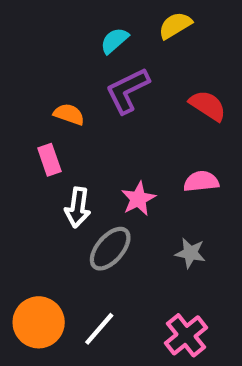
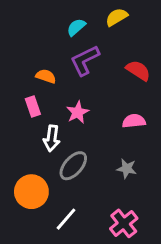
pink star: (138, 199) -> (78, 112), moved
orange circle: (39, 322) -> (31, 192), moved

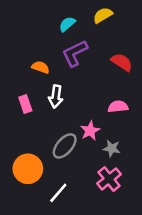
pink rectangle: (33, 107) -> (25, 104), moved
pink star: (78, 112) -> (90, 131), moved
white arrow: (52, 138) -> (56, 96), moved
pink cross: (124, 223) -> (109, 179), moved

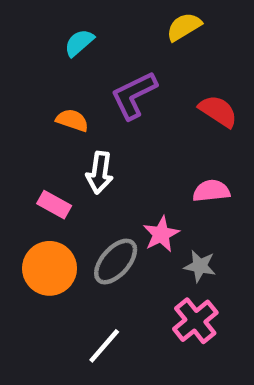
cyan semicircle: (67, 24) -> (79, 43), moved
pink rectangle: (25, 104) -> (54, 205), moved, turned -42
orange circle: (28, 169) -> (50, 268), moved

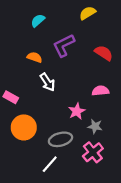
white arrow: (100, 173) -> (48, 82), turned -42
pink rectangle: (54, 205) -> (11, 97), moved
gray ellipse: (116, 262) -> (60, 139), moved, turned 35

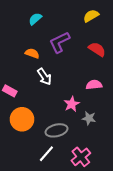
yellow semicircle: (87, 13) -> (91, 16), moved
pink cross: (93, 152) -> (81, 157), moved

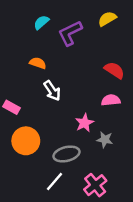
purple L-shape: (60, 42) -> (70, 33), moved
red semicircle: (97, 49) -> (114, 70), moved

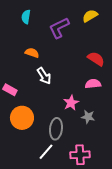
cyan semicircle: (41, 22) -> (26, 17), moved, turned -40
gray ellipse: (66, 154) -> (56, 129), turned -70
pink cross: (95, 185) -> (80, 155), turned 36

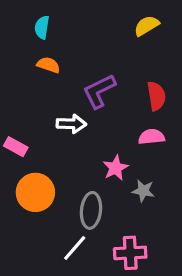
purple L-shape: (59, 28) -> (99, 91), moved
orange semicircle: (32, 53) -> (48, 65), moved
red semicircle: (96, 59) -> (156, 96), turned 48
white arrow: (44, 76) -> (71, 124), turned -54

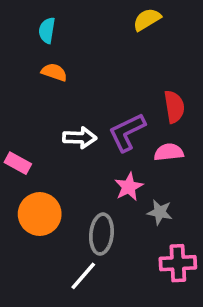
yellow semicircle: (147, 26) -> (147, 19), moved
purple L-shape: (99, 91) -> (127, 132), moved
pink cross: (130, 253) -> (178, 263), moved

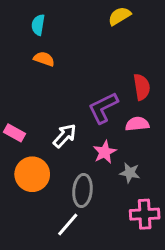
white arrow: (80, 138) -> (65, 136), moved, turned -50

